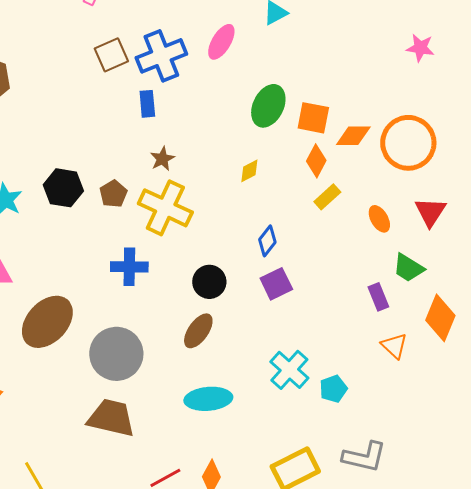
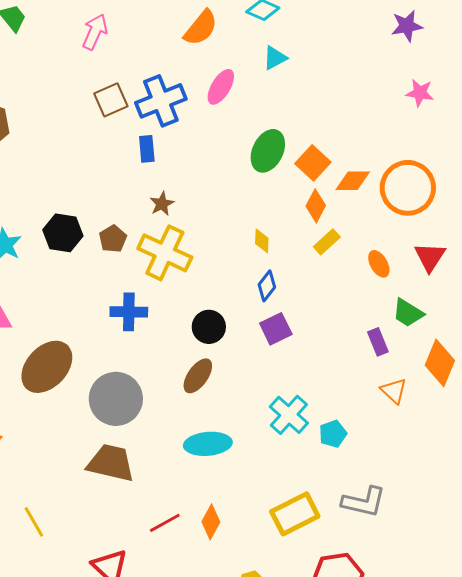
orange square: (313, 118) -> (313, 163), turned 32
yellow diamond: (249, 171) -> (262, 241), moved, turned -60

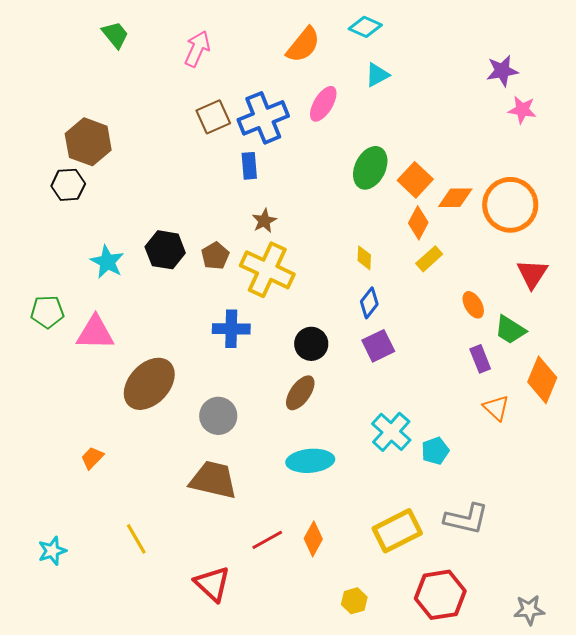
purple star: (407, 26) -> (502, 71), moved
orange ellipse: (379, 264) -> (473, 305), moved
gray circle: (116, 399) -> (218, 416), size x0.7

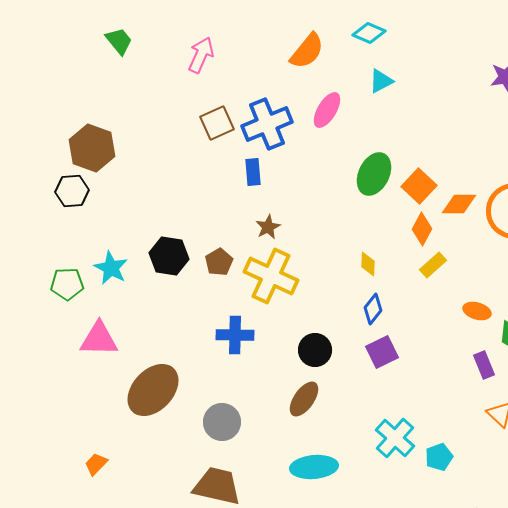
orange ellipse: (473, 305) -> (477, 311), turned -44
green pentagon: (47, 312) -> (67, 284), moved

